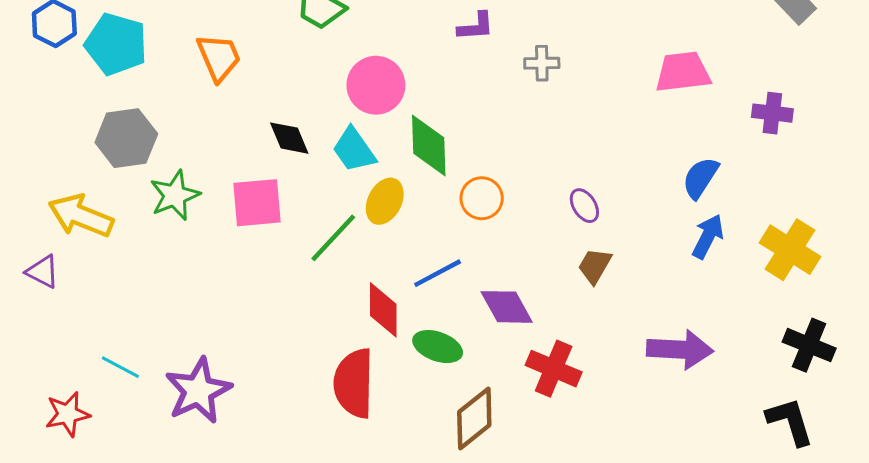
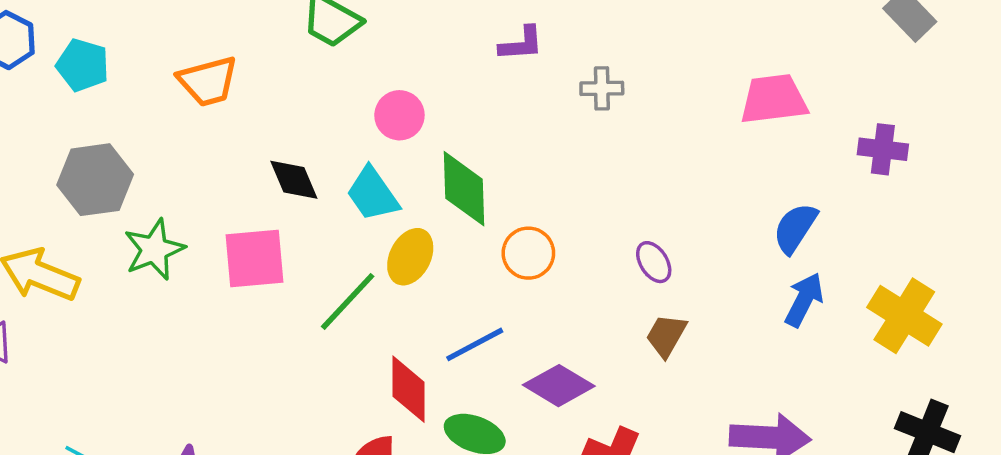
cyan pentagon: (116, 44) -> (83, 65), size x0.7
orange trapezoid: (219, 57) -> (208, 81), turned 98
pink circle: (376, 85) -> (399, 115), size x0.7
purple diamond: (507, 307) -> (559, 386), turned -30

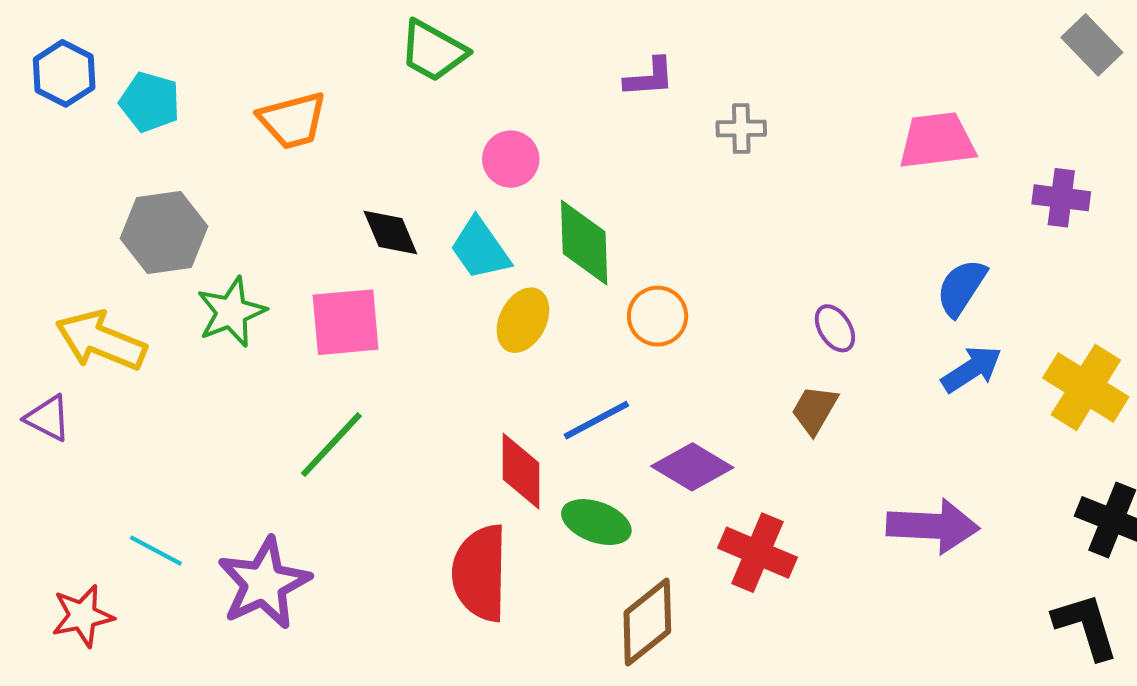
purple ellipse: (654, 262) -> (835, 328), moved
blue arrow: (804, 300) -> (972, 369), turned 30
green line: (348, 301) -> (331, 445), moved

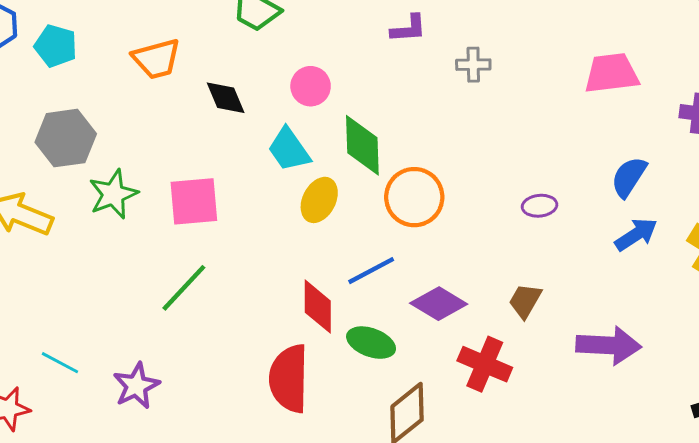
black diamond: (390, 232) -> (226, 98), moved
orange circle: (658, 316) -> (414, 197), size x1.4
purple ellipse: (835, 328) -> (540, 206), turned -64
brown trapezoid: (815, 410) -> (525, 301), moved
purple star: (264, 583) -> (136, 386), size x0.7

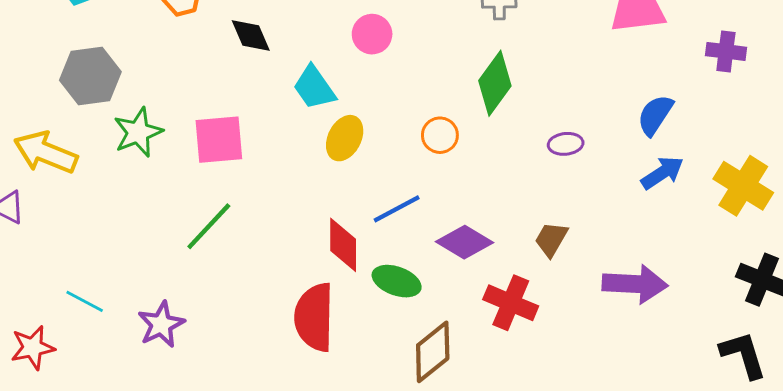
pink circle: (311, 86) -> (372, 34), moved
green diamond: (362, 145) -> (495, 83), moved, turned 38
orange circle: (414, 197) -> (440, 135), size x0.6

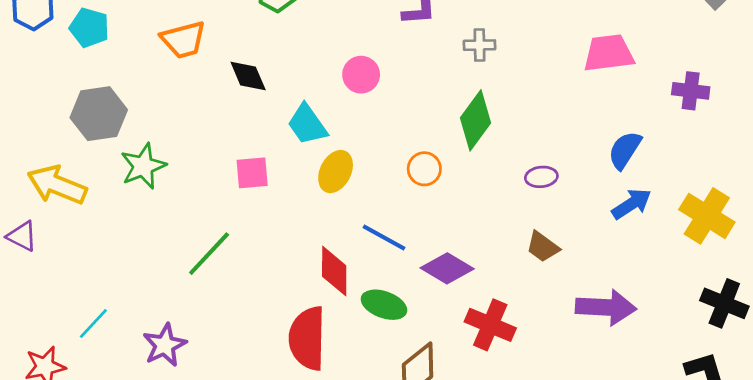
pink square: (219, 140) -> (252, 173), moved, size x0.7
blue line: (397, 209) -> (384, 237), turned 57
brown trapezoid: (551, 239) -> (543, 247), moved, turned -84
cyan line: (85, 301) -> (93, 324), turned -75

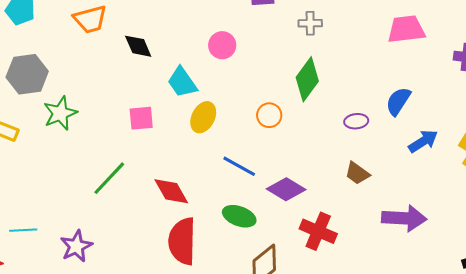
blue semicircle: (625, 150) -> (398, 101), moved
red diamond: (334, 271) -> (171, 191), moved, turned -30
cyan line: (93, 324) -> (23, 230), turned 44

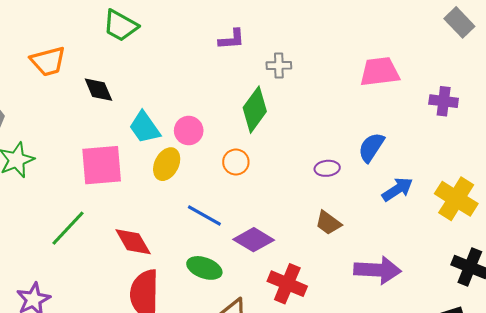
pink circle: (222, 45) -> (189, 131), moved
green diamond: (307, 79) -> (255, 110), moved
pink square: (141, 118) -> (102, 165), size x1.6

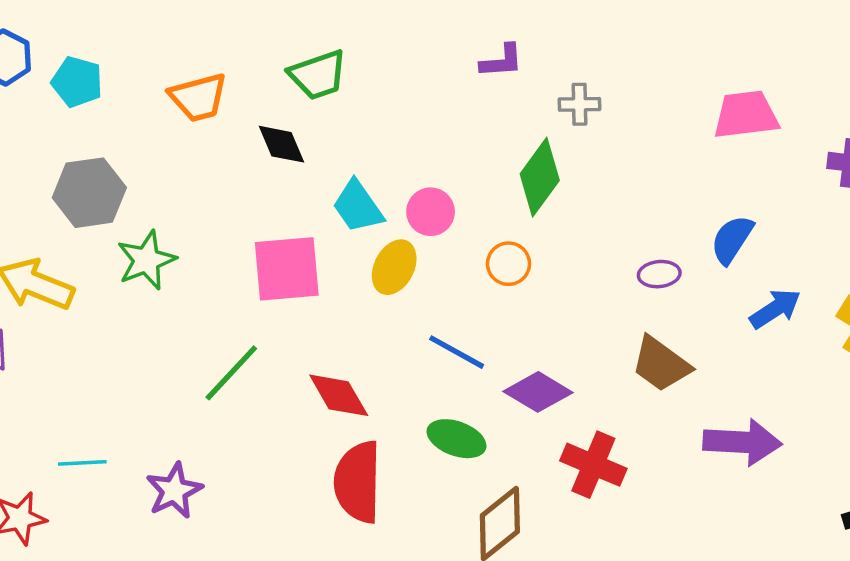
green trapezoid: (120, 26) -> (318, 75), moved, turned -48
brown trapezoid: (328, 223) -> (661, 364), size x1.4

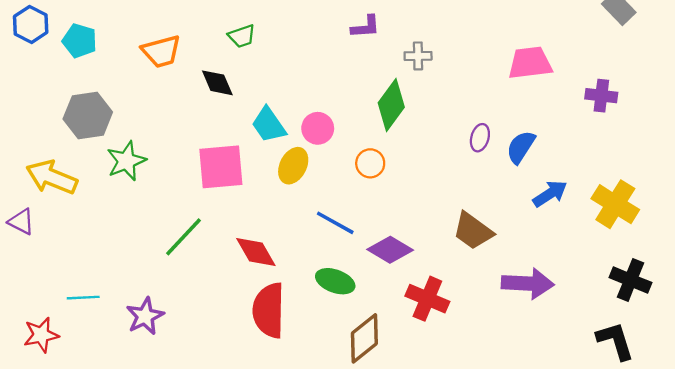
green trapezoid: (318, 75) -> (242, 36), size x0.7
purple ellipse: (659, 274) -> (480, 138), moved, turned -68

